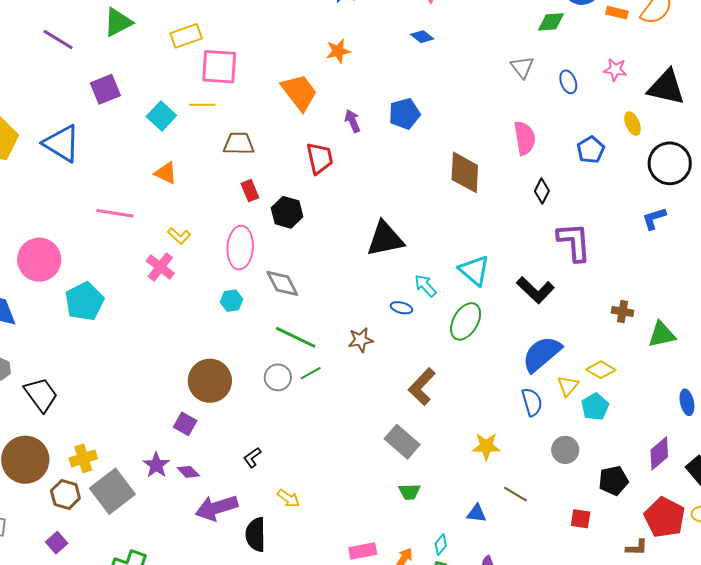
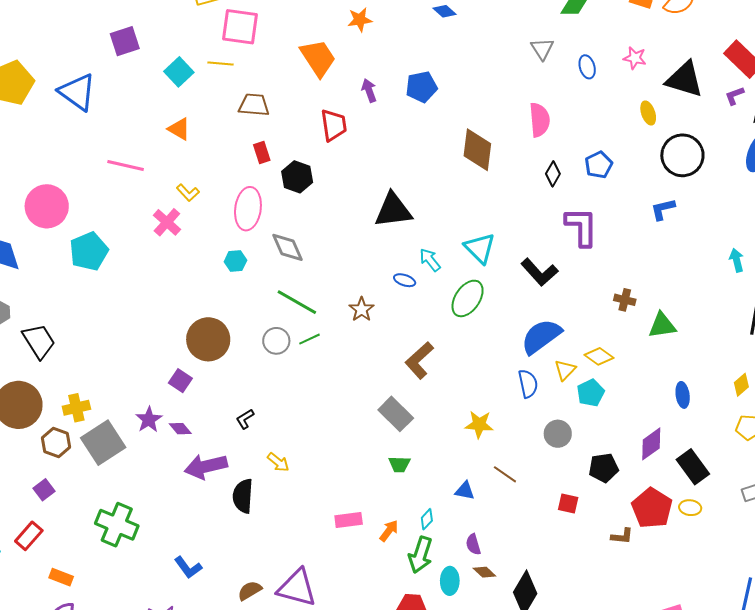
blue pentagon: (591, 150) -> (599, 165), moved
brown star: (361, 340) -> (362, 309), turned -30

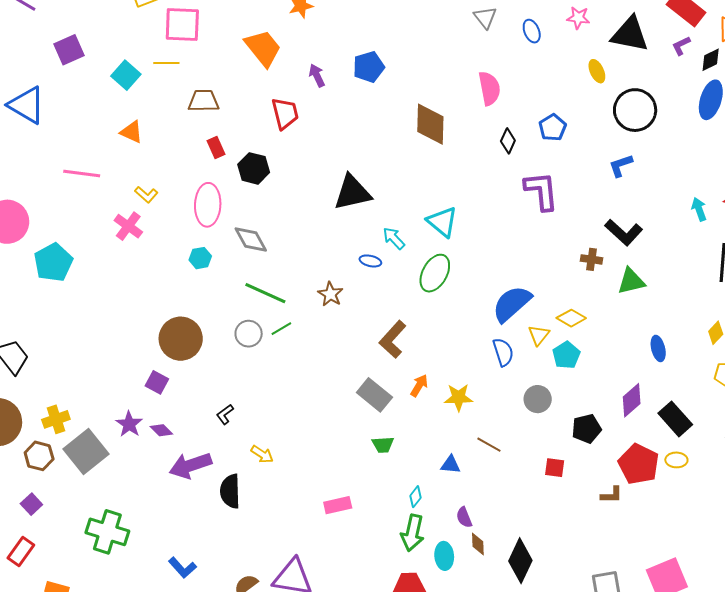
black L-shape: (539, 272) -> (624, 232), moved
orange arrow: (389, 531) -> (419, 386), moved
brown diamond: (484, 572) -> (478, 544), turned 50

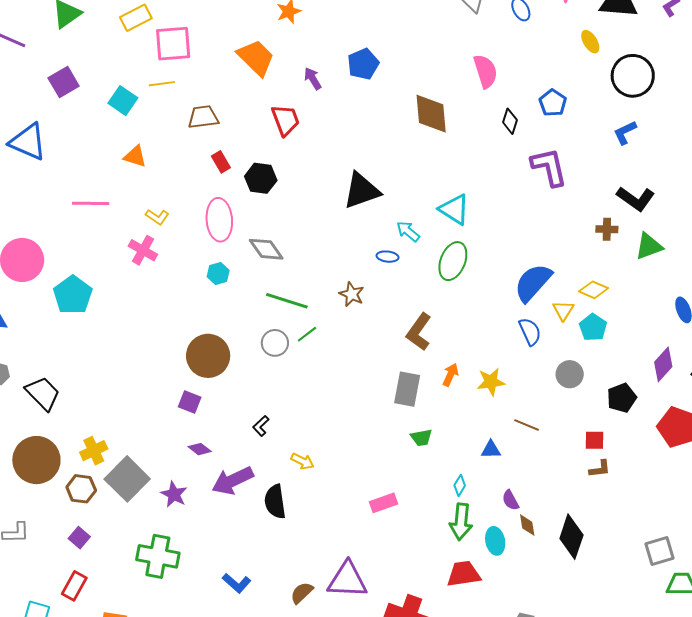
gray rectangle: (374, 395) -> (407, 389), turned 68
purple star: (129, 424) -> (174, 494), moved
brown L-shape: (611, 495) -> (600, 469), moved

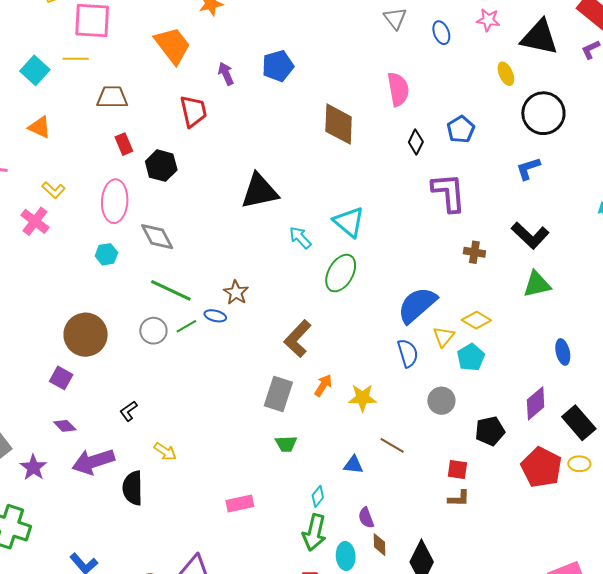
brown cross: (607, 229) -> (474, 252), moved
blue ellipse: (388, 257) -> (215, 316), moved

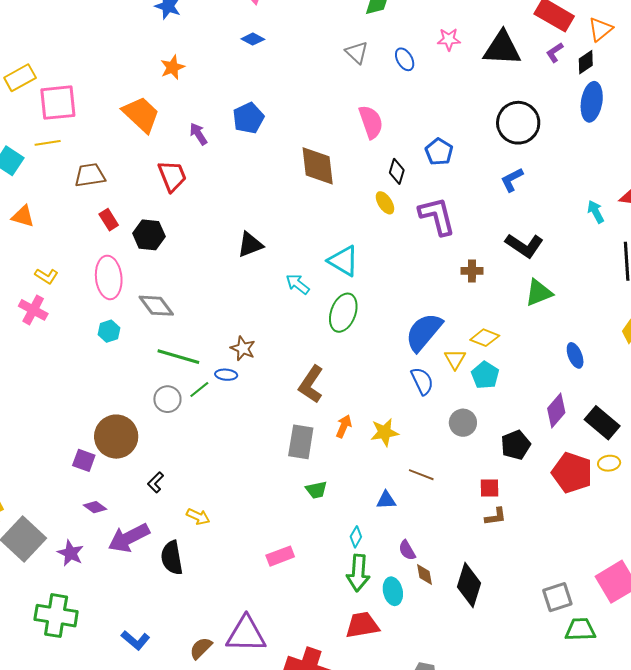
yellow ellipse: (506, 74) -> (385, 203), moved
black triangle: (260, 191) -> (250, 245), size x0.7
brown circle: (86, 335) -> (116, 437), moved

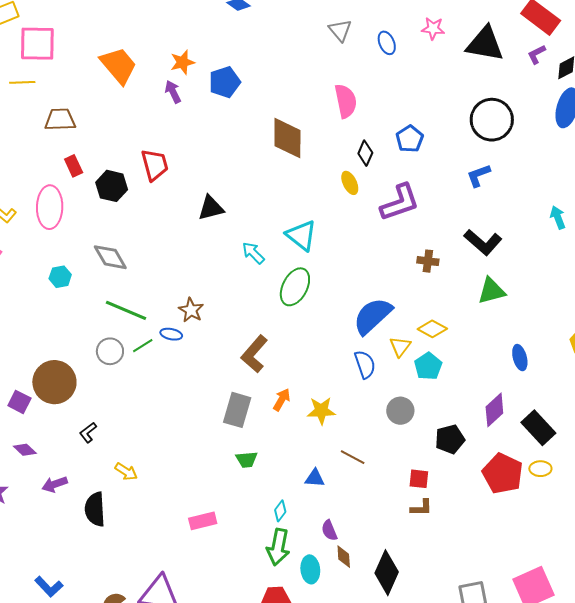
orange star: (173, 67) -> (182, 62), moved
red trapezoid: (172, 176) -> (155, 165), moved
purple L-shape: (437, 216) -> (400, 202), turned 78
pink ellipse: (109, 277) -> (50, 207), moved
purple arrow: (129, 538) -> (55, 484), size x0.6

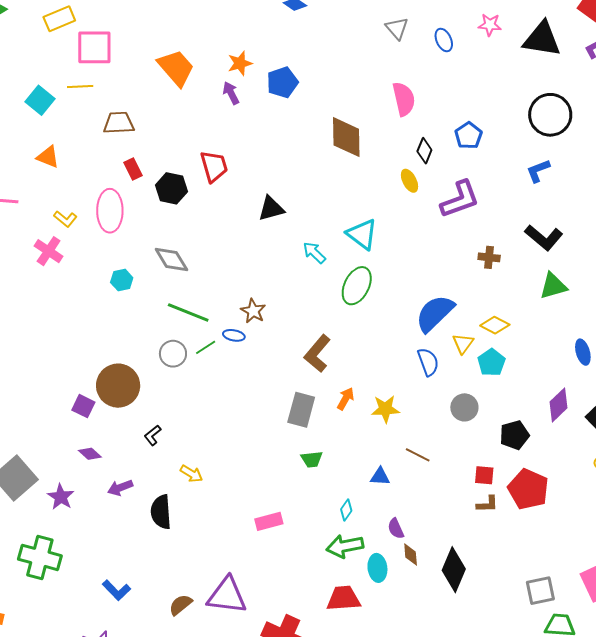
red pentagon: (503, 474) -> (528, 489), moved
green arrow: (278, 547) -> (345, 546), turned 69

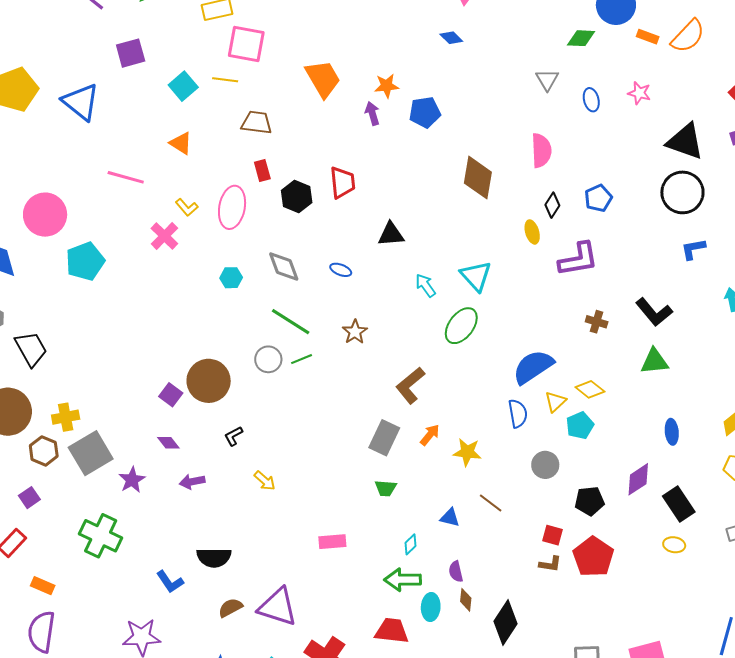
black triangle: (542, 39) -> (685, 141), moved
blue L-shape: (538, 171) -> (693, 249), moved
blue ellipse: (234, 335) -> (341, 270), moved
black semicircle: (161, 512) -> (214, 558), moved, turned -96

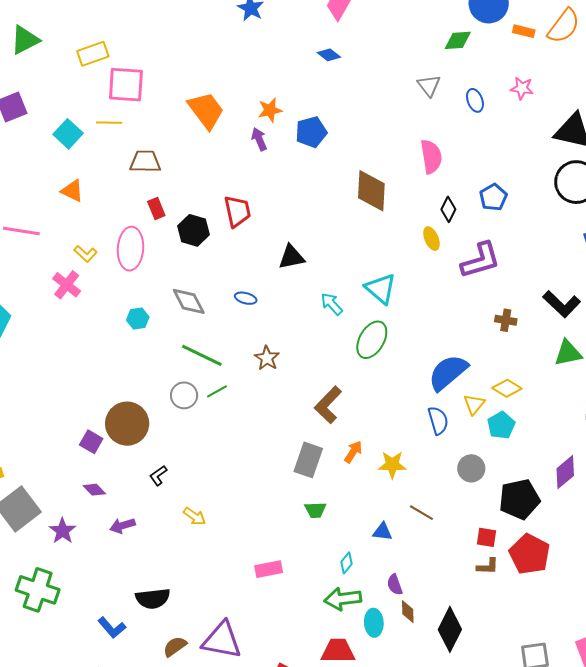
black pentagon: (590, 501) -> (519, 499), size x1.4

